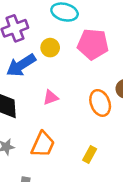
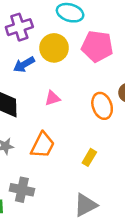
yellow circle: (50, 48) -> (54, 48), size x1.5
blue arrow: (21, 65) -> (24, 64), size x0.7

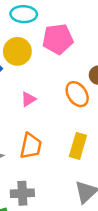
yellow rectangle: (89, 157) -> (78, 146), size x1.5

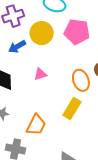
orange trapezoid: (31, 146) -> (36, 125), moved
yellow rectangle: (78, 146) -> (72, 109), moved

